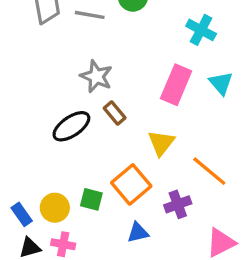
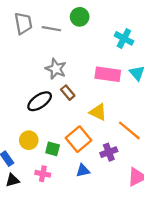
pink rectangle: (176, 85) -> (108, 74), turned 75
yellow triangle: (161, 143) -> (98, 112), turned -42
yellow circle: (55, 208) -> (29, 140), moved
pink cross: (63, 244) -> (43, 174), moved

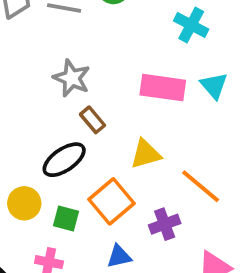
black ellipse: (40, 101) -> (64, 160), moved
yellow triangle: (98, 112) -> (146, 154), turned -42

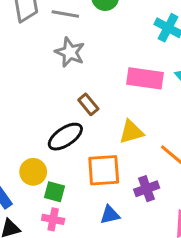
gray star: (72, 78) -> (70, 52), moved
orange square: (112, 201) -> (104, 170), turned 36
green square: (66, 218) -> (55, 192), moved

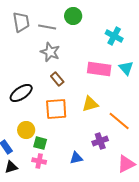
brown rectangle: (88, 104) -> (57, 79), moved
black ellipse: (65, 137) -> (21, 93), moved
orange square: (104, 170) -> (56, 109), moved

